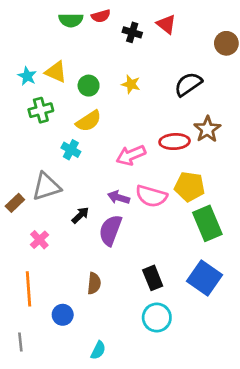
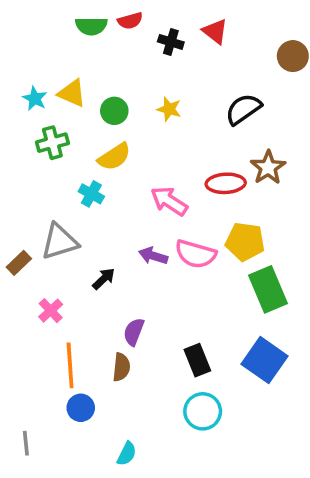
pink arrow: (131, 155) -> (169, 201), turned 56
purple semicircle: (110, 230) -> (134, 332), moved, size x0.7
orange line: (29, 289) -> (70, 365), moved

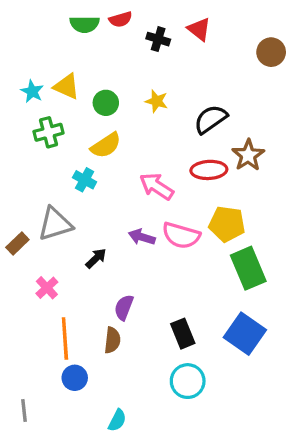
black semicircle: (243, 109) -> (211, 119), moved

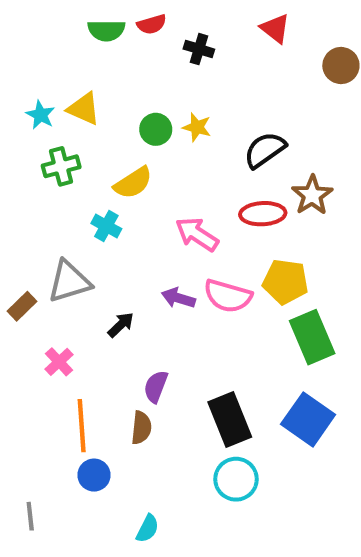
red triangle: (199, 29) -> (275, 28), moved
green circle: (106, 103) -> (156, 129), moved
black rectangle: (183, 334) -> (230, 419), size x1.4

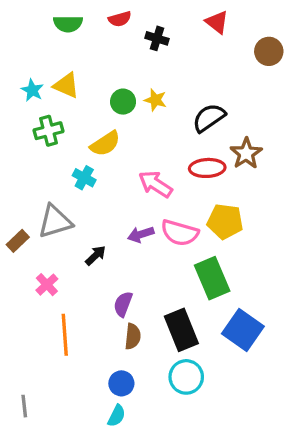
green semicircle: (106, 31) -> (68, 24), moved
purple arrow: (178, 298) -> (141, 234), turned -35
green rectangle: (312, 337) -> (212, 278), moved
brown semicircle: (141, 428) -> (133, 336), moved
blue circle: (94, 475) -> (121, 383), moved

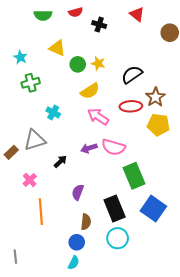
yellow triangle: (66, 85) -> (57, 48), moved
yellow semicircle: (105, 144) -> (90, 91), moved
yellow pentagon: (225, 221) -> (158, 125), moved
brown semicircle: (133, 336) -> (86, 222), moved

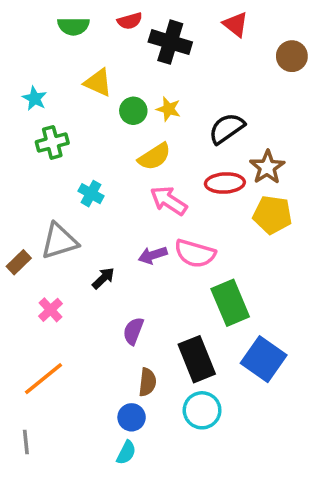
black cross: (99, 25) -> (170, 42), size x1.6
orange line: (41, 212) -> (43, 379), moved, turned 55

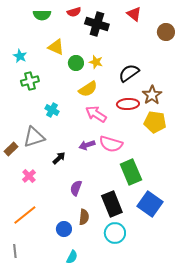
blue circle: (132, 417) -> (64, 229), moved

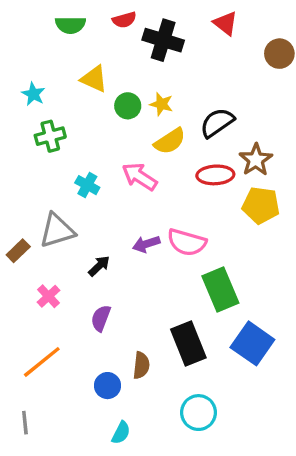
yellow semicircle: (88, 89) -> (170, 141), moved
pink arrow: (96, 114) -> (140, 177), moved
purple semicircle: (76, 188) -> (101, 318), moved
cyan circle: (115, 233) -> (199, 413), moved

